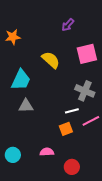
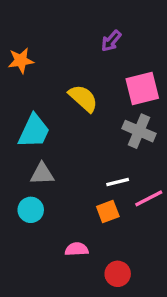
gray cross: (85, 91) -> (139, 131), moved
cyan circle: (13, 155) -> (31, 210), moved

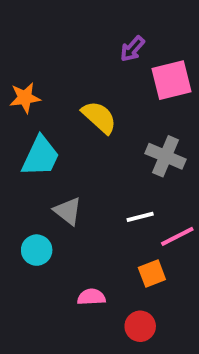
orange star: (21, 61) -> (25, 98), moved
pink square: (142, 88) -> (171, 80), moved
gray triangle: (42, 174) -> (68, 211), moved, turned 40
orange square: (108, 211) -> (152, 274), moved

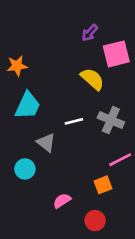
yellow semicircle: (99, 117) -> (92, 79), moved
gray cross: (166, 156) -> (111, 120), moved
white line: (140, 217) -> (74, 121), moved
pink semicircle: (91, 297) -> (62, 201), turned -30

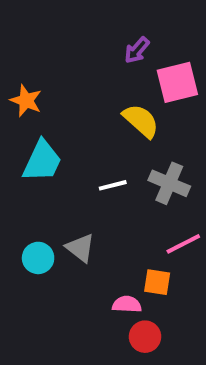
orange star: (17, 66) -> (26, 101), turned 30
gray triangle: (46, 143) -> (80, 248), moved
orange square: (103, 185) -> (157, 282), turned 30
pink semicircle: (62, 201) -> (127, 304), moved, turned 36

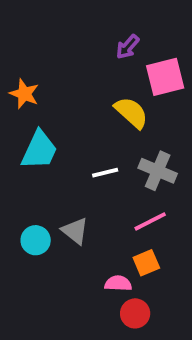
pink line: (183, 244) -> (150, 221), moved
orange square: (157, 282) -> (146, 263), turned -32

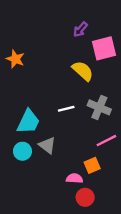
cyan trapezoid: (39, 150) -> (28, 122), moved
pink line: (150, 221) -> (106, 141), moved

